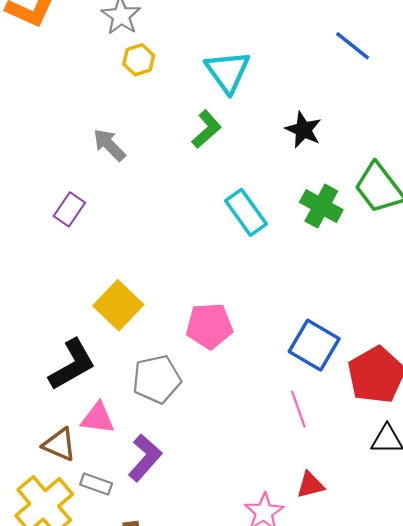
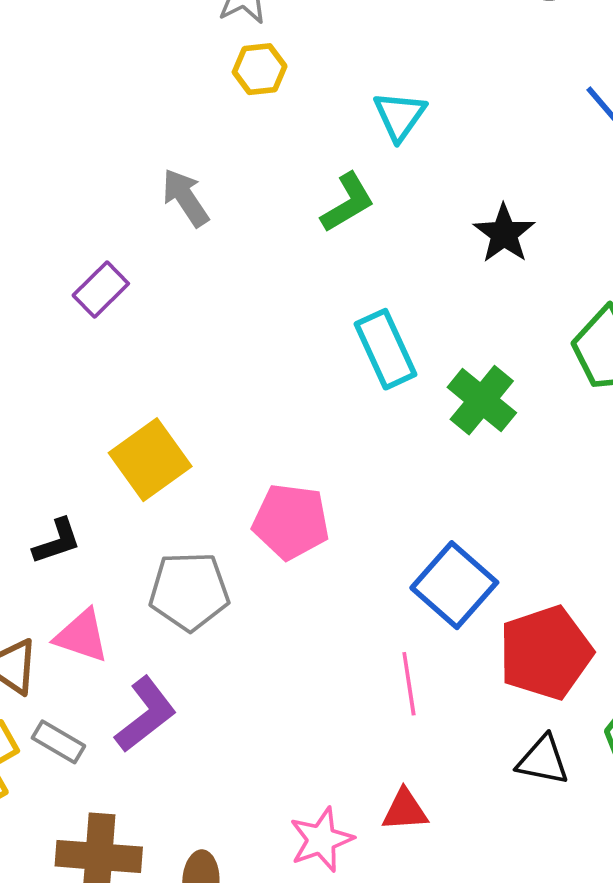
cyan triangle: (228, 72) -> (400, 116), size x0.7
green cross: (321, 206) -> (482, 400), moved
black L-shape: (72, 365) -> (57, 541), size x0.6

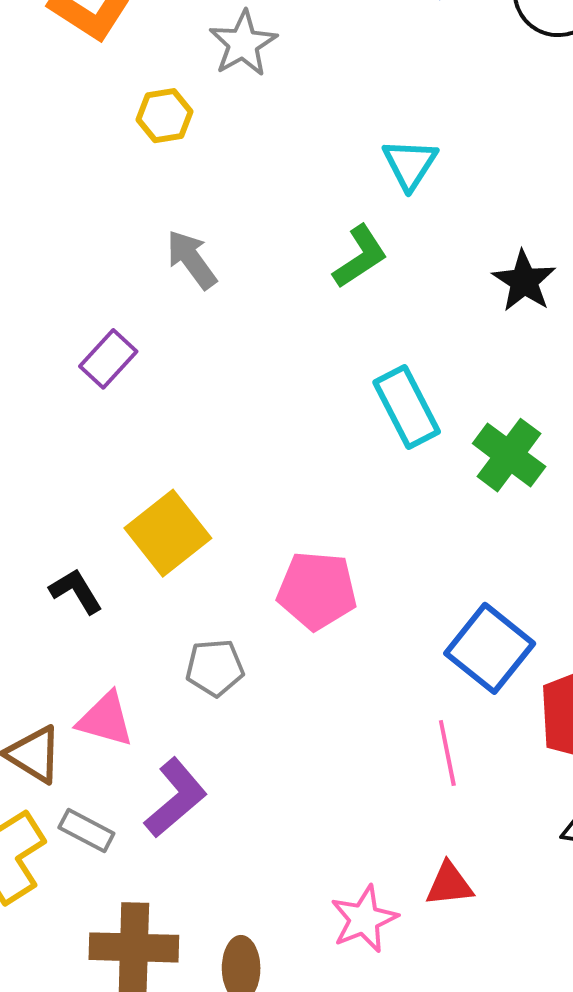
yellow hexagon: (260, 69) -> (164, 116), moved
black L-shape: (57, 541) -> (76, 591), moved, turned -100
gray pentagon: (189, 591) -> (215, 668), size x0.7

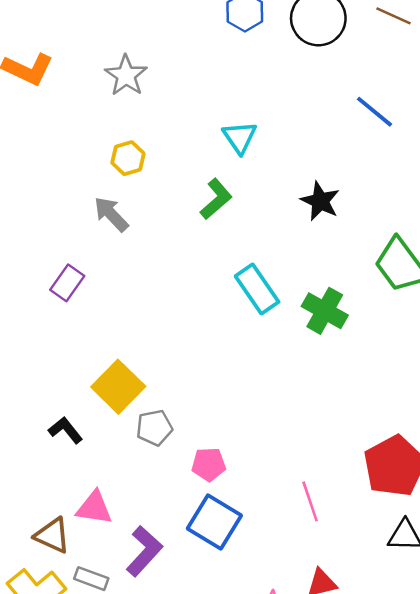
yellow hexagon: (164, 116) -> (128, 158), moved
pink pentagon: (317, 590) -> (209, 464), moved, size x0.7
blue square: (490, 648) -> (214, 522), moved
gray pentagon: (215, 668) -> (154, 428), moved

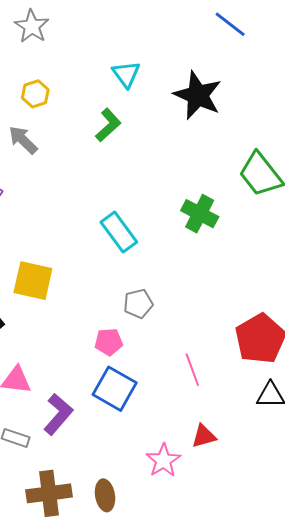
blue line: (374, 112) -> (230, 24), moved
black star: (320, 201) -> (198, 95), moved, size x1.5
cyan rectangle: (257, 289) -> (119, 232), moved
yellow square: (118, 387) -> (33, 281), turned -30
gray pentagon: (154, 428) -> (138, 304), moved

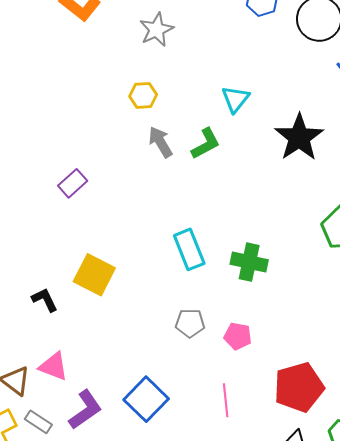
gray arrow: (23, 140) -> (160, 142), moved
green cross: (200, 214) -> (249, 262), moved, turned -30
pink pentagon: (109, 342) -> (238, 336), moved

